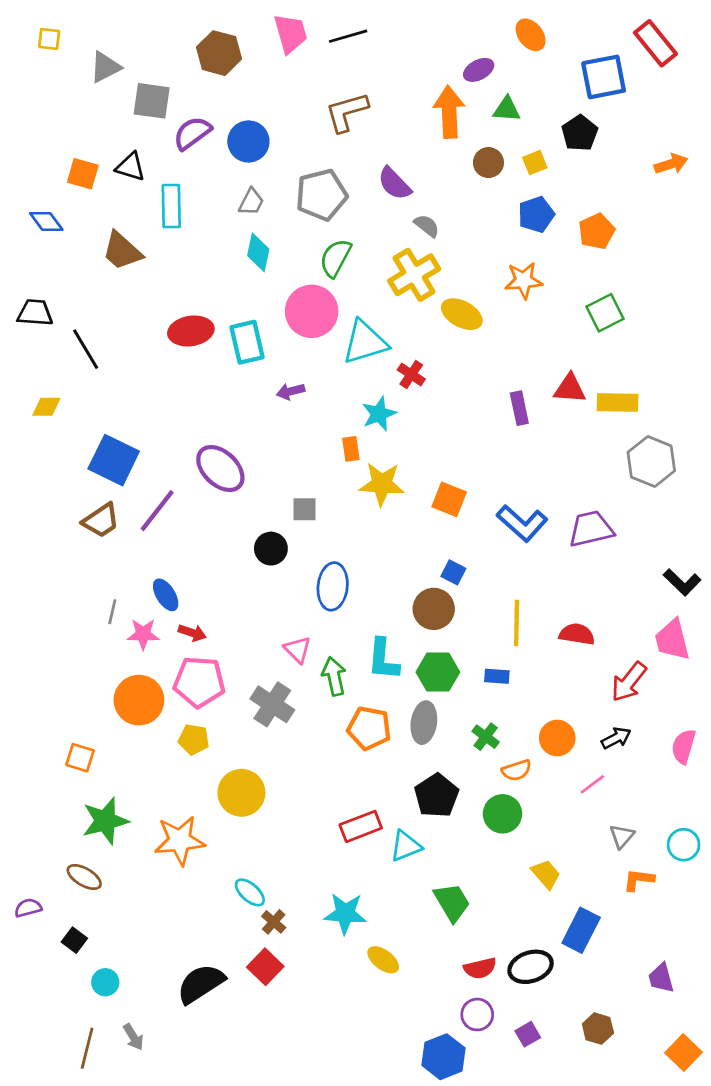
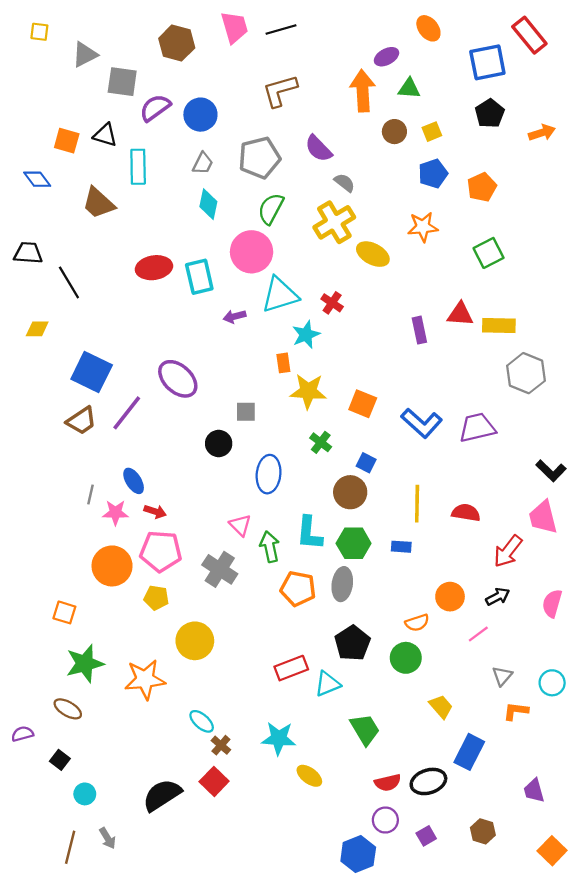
black pentagon: (580, 133) -> (490, 113), moved
cyan triangle: (365, 342) -> (280, 295), moved
green cross: (486, 737) -> (321, 442), moved

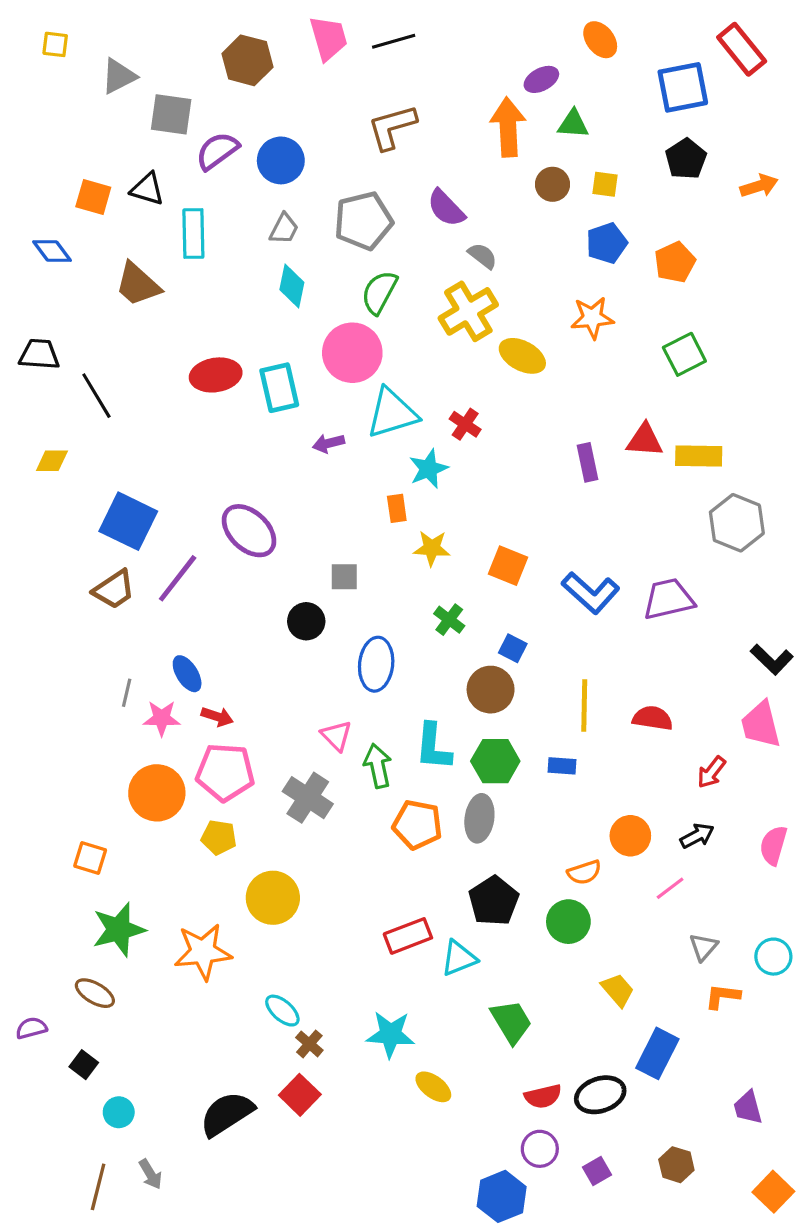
yellow square: (432, 132) -> (605, 184), turned 30
yellow star: (308, 391) -> (432, 548), size x0.7
red arrow: (508, 551) -> (711, 772), size x0.7

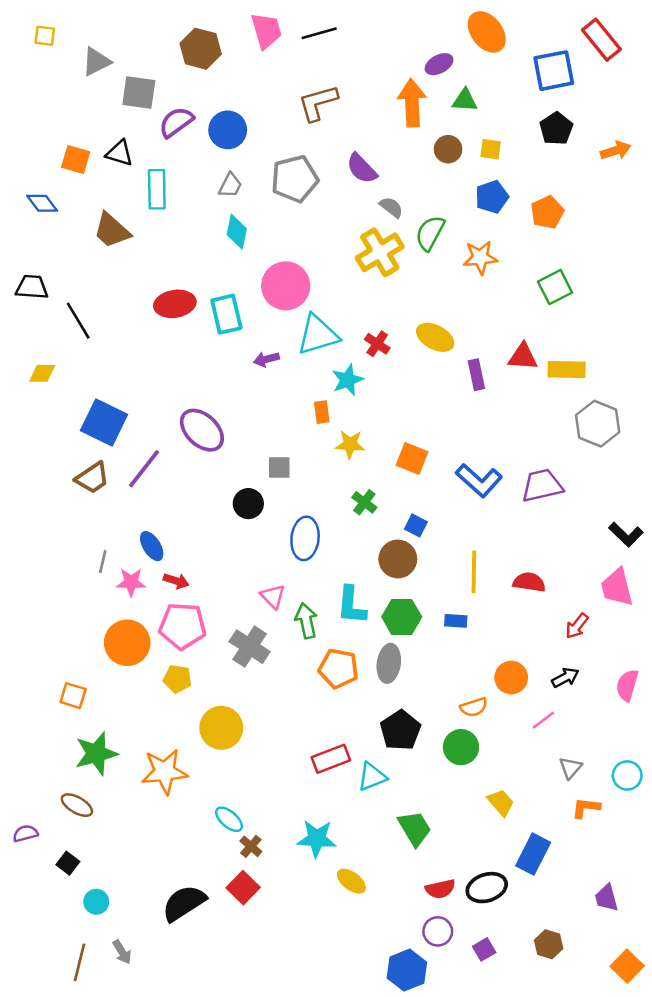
orange ellipse: (600, 40) -> (487, 32), size x1.4
green semicircle: (379, 292) -> (430, 233), moved
yellow ellipse: (522, 356) -> (435, 337), moved

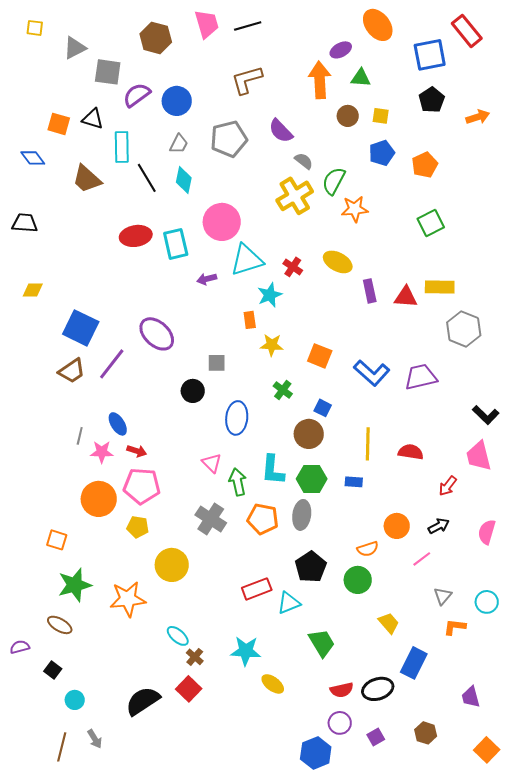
orange star: (480, 257) -> (355, 209), moved
black line: (78, 321) -> (147, 178), moved
red triangle: (523, 357) -> (406, 297), moved
gray cross: (250, 647) -> (211, 519), moved

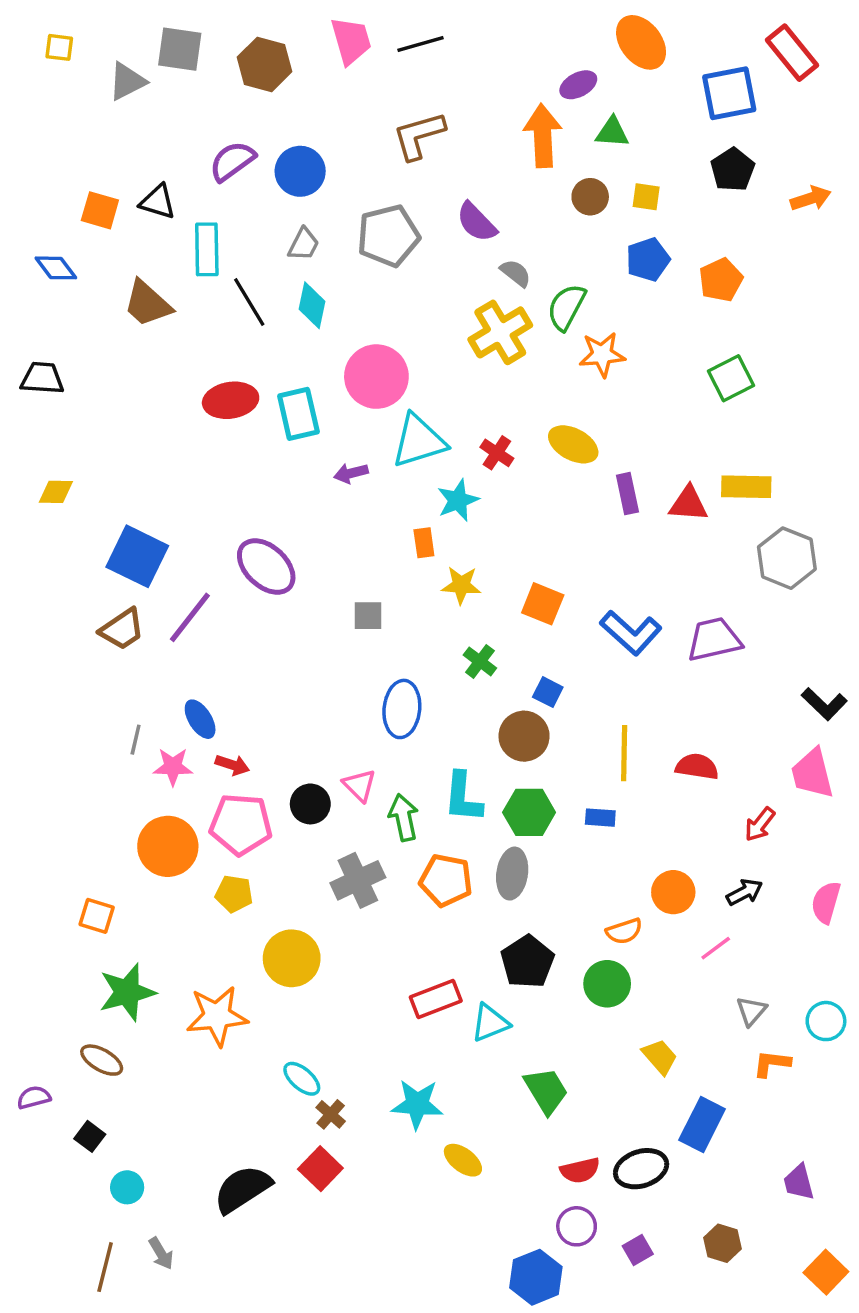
gray square: (108, 72) -> (180, 49), moved
black circle: (193, 391) -> (310, 804), moved
gray cross: (211, 519) -> (358, 880), turned 32

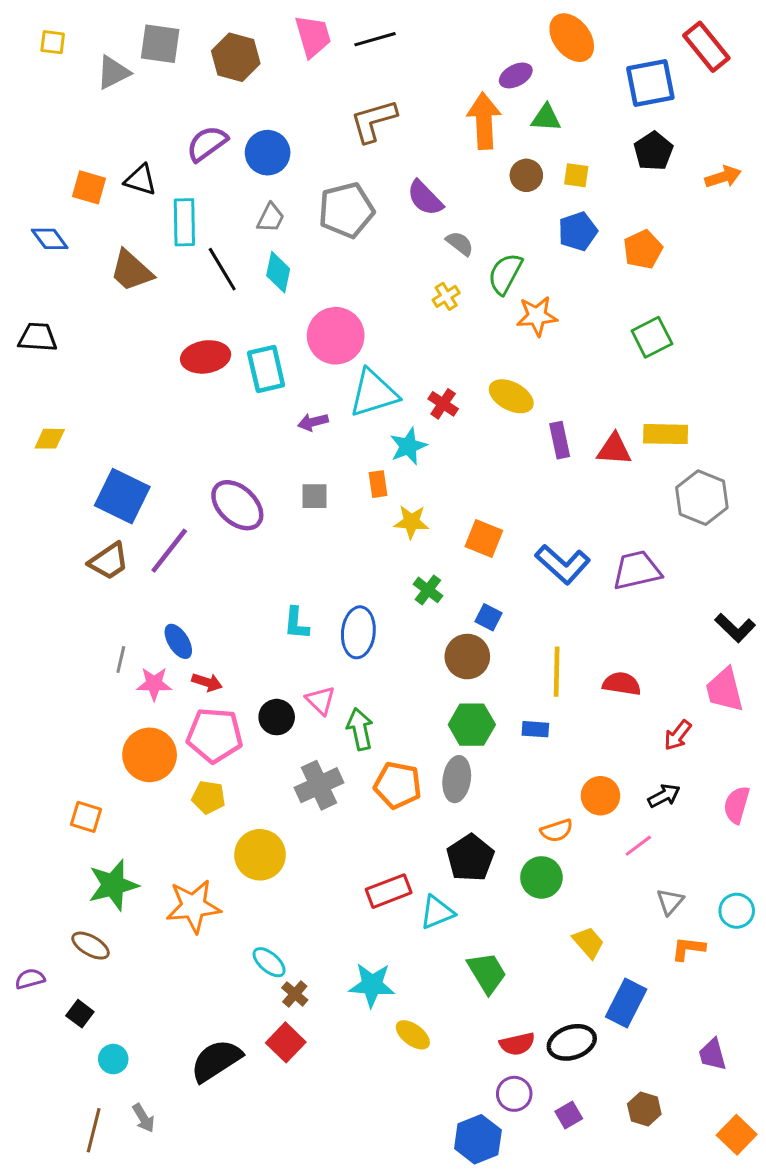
yellow cross: (500, 332) -> (446, 296), size x0.5
gray square: (368, 616) -> (314, 496), moved
cyan L-shape: (463, 797) -> (296, 623), moved, size x0.7

